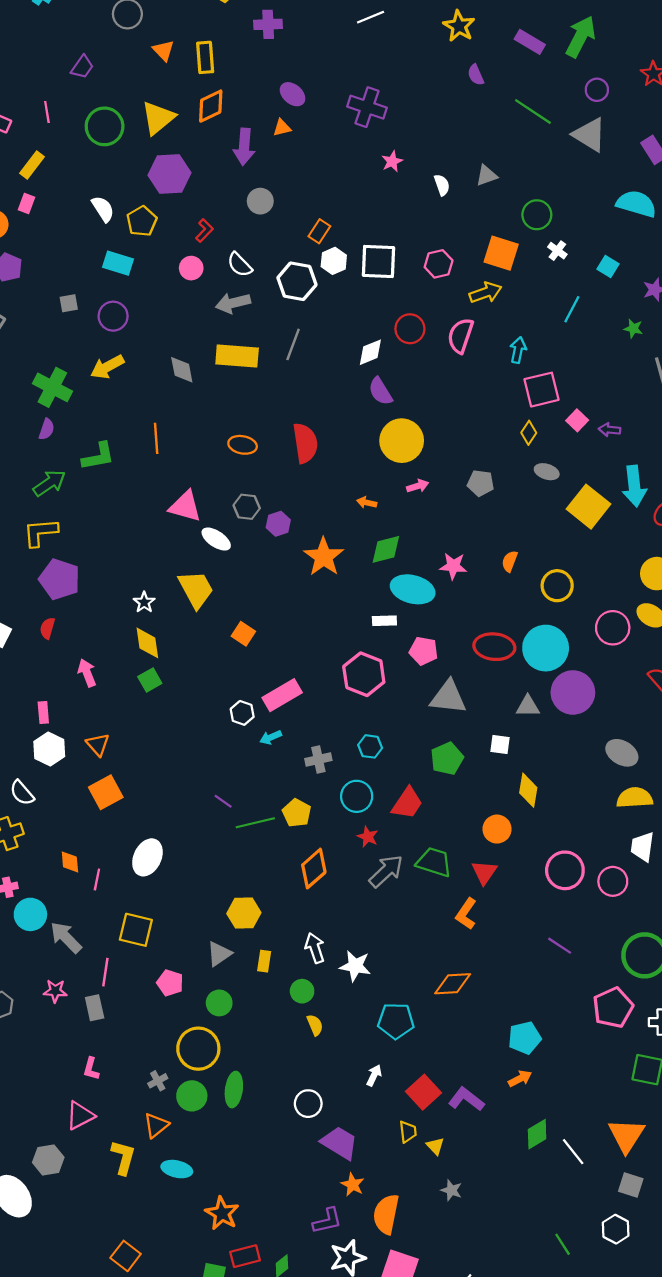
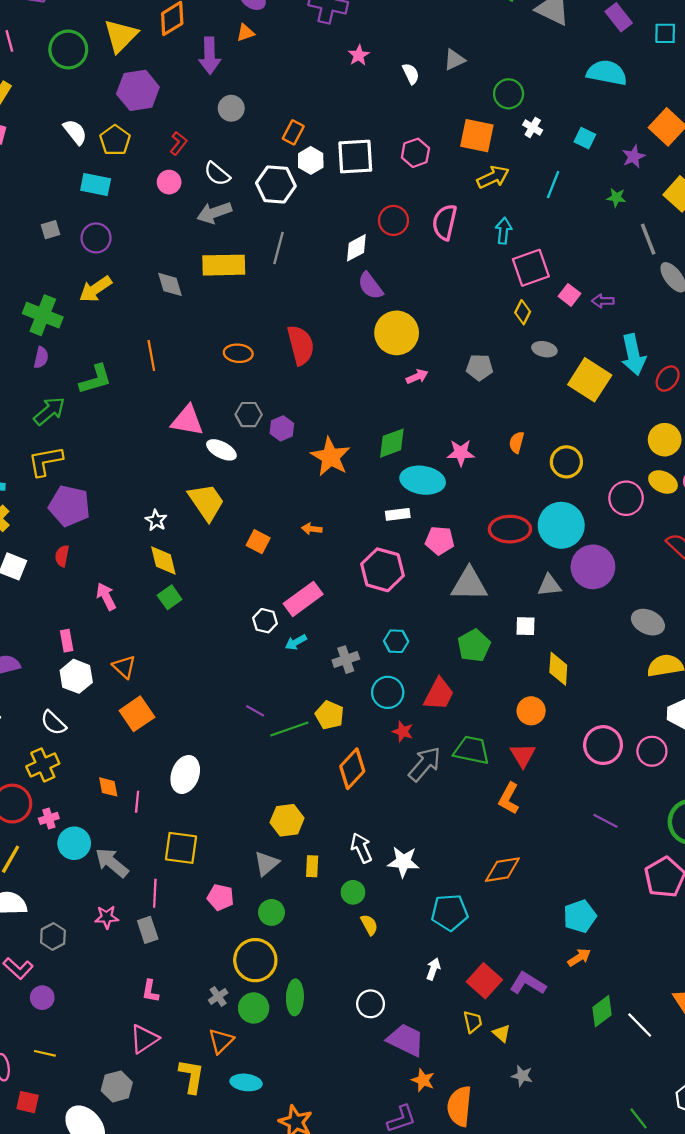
yellow arrow: (486, 293) -> (493, 177), moved
orange arrow: (367, 503) -> (312, 529), moved

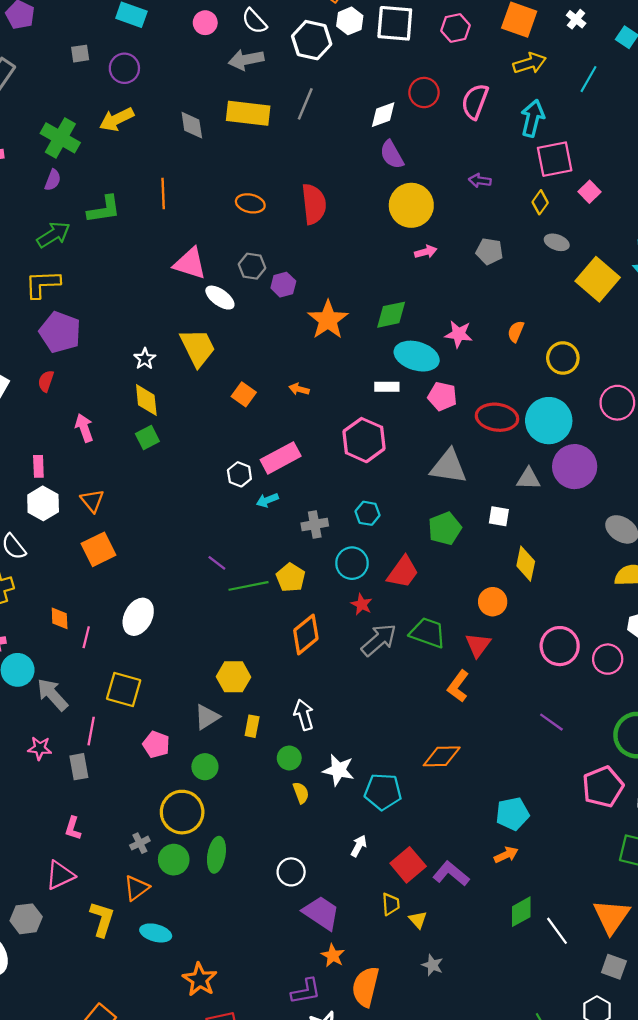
cyan arrow: (504, 231) -> (533, 118), size x1.4
purple arrow: (603, 301) -> (480, 181), moved
pink pentagon: (440, 540) -> (442, 396), moved
white star: (403, 862) -> (338, 770), moved

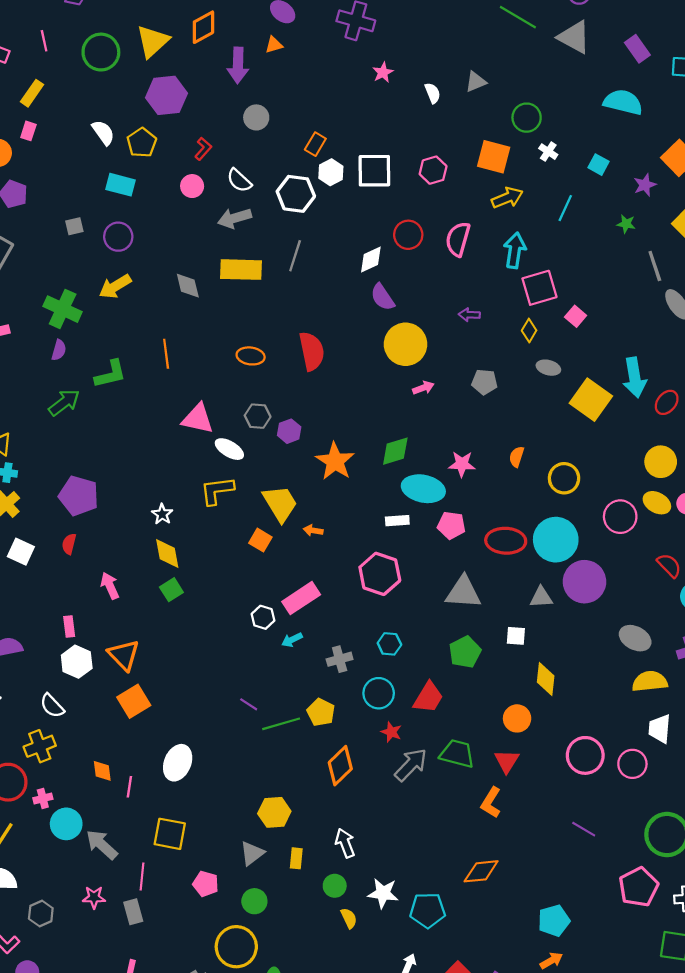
yellow L-shape: (43, 284) -> (217, 491), moved
yellow trapezoid: (198, 348) -> (280, 503), moved
orange triangle: (92, 501) -> (124, 655), size x1.4

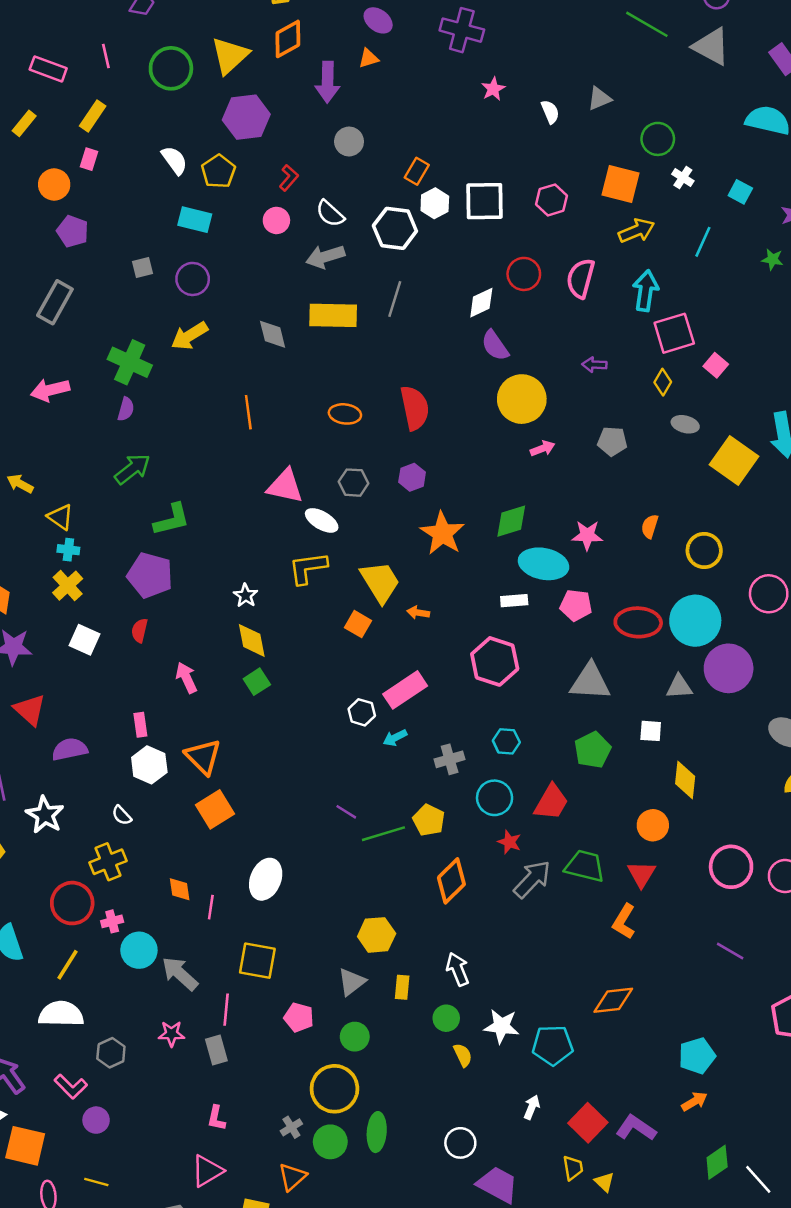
green L-shape: (110, 374) -> (172, 519), moved
purple hexagon: (289, 431) -> (412, 477), moved
white semicircle: (52, 706) -> (122, 815), size x0.7

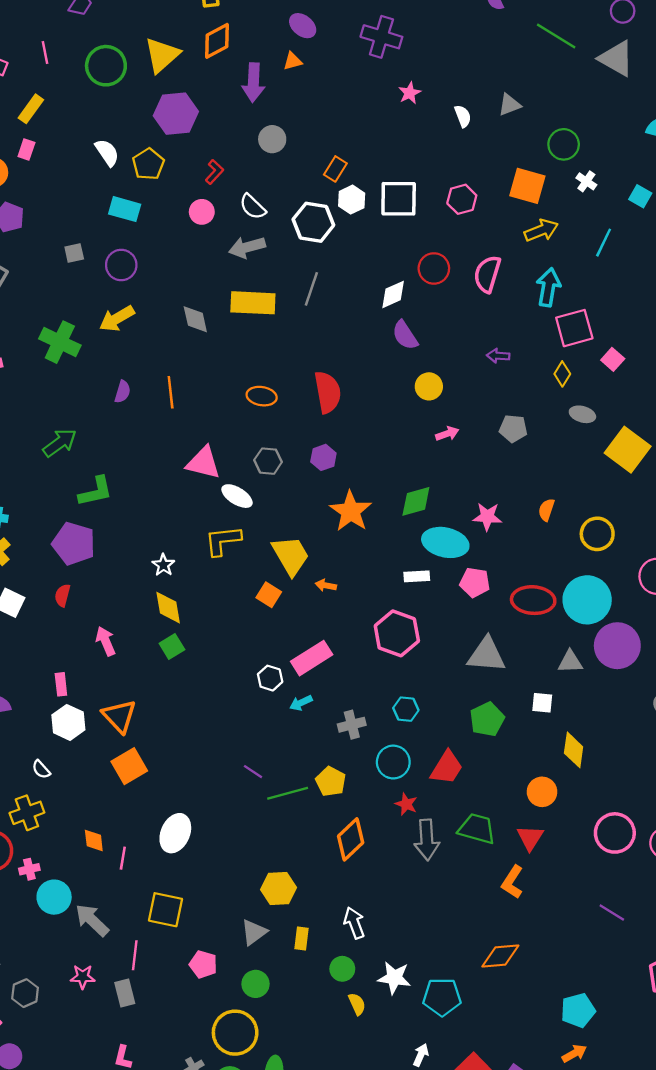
yellow circle: (522, 399) -> (429, 386), size x0.6
purple semicircle: (126, 409) -> (123, 392), moved
gray arrow: (532, 879) -> (427, 840), turned 132

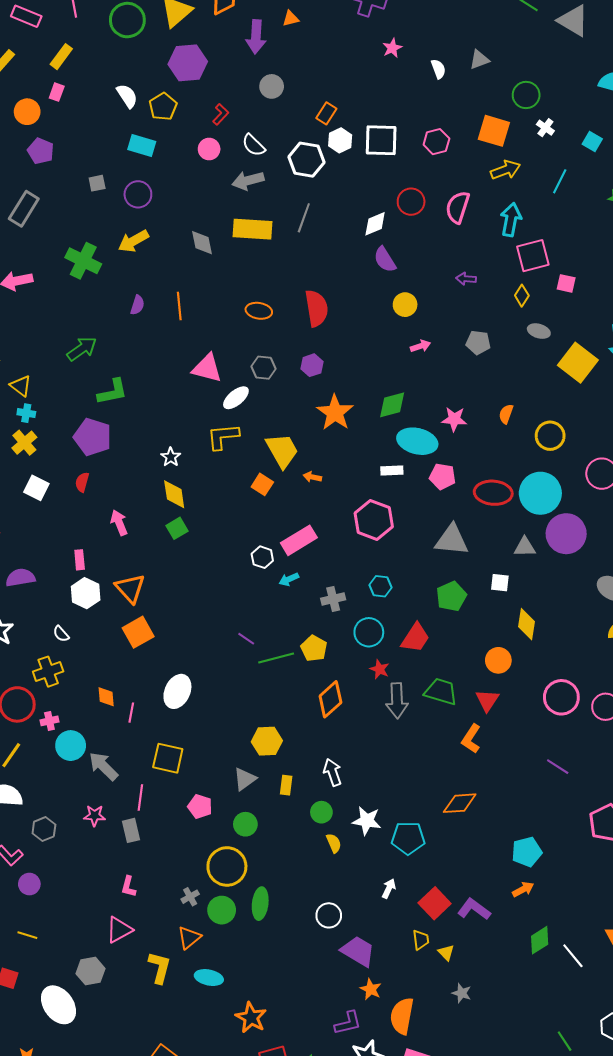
pink square: (613, 359) -> (566, 283), turned -30
white ellipse: (237, 496) -> (236, 398), turned -72

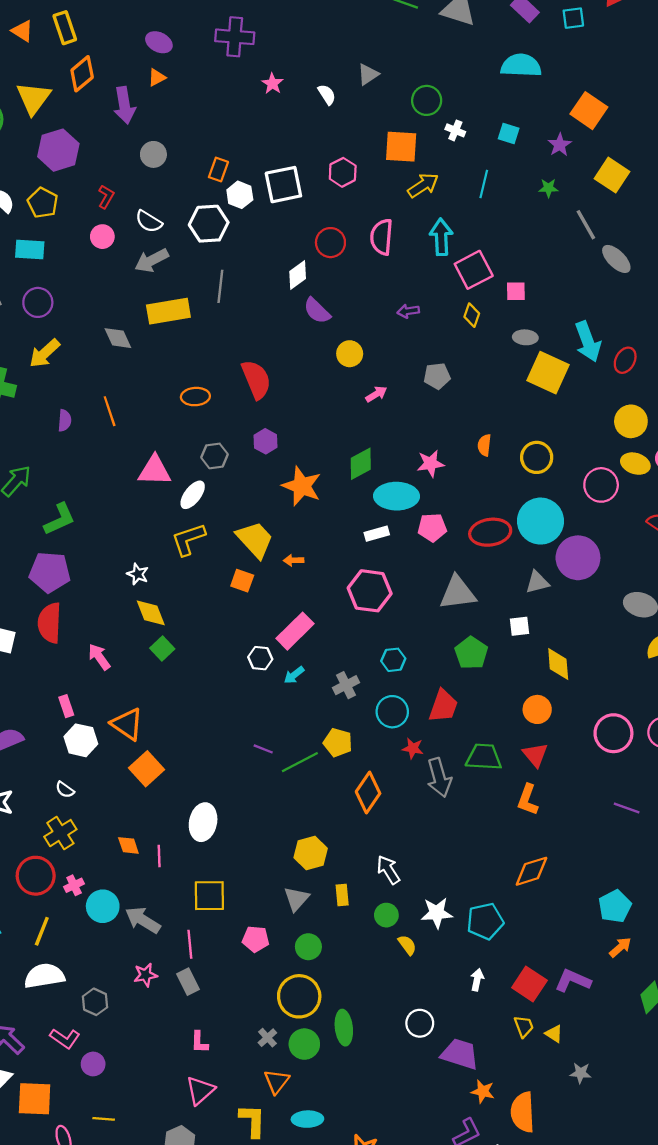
gray ellipse: (539, 331) -> (525, 337), moved
red semicircle: (82, 482) -> (50, 623), size x1.8

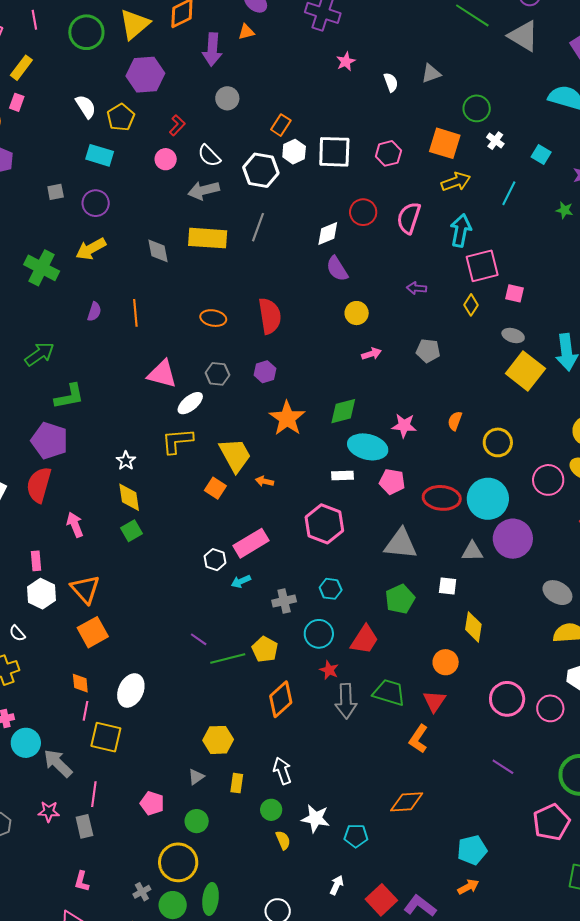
orange diamond: (128, 845) -> (80, 683), moved
yellow square: (209, 896) -> (106, 737), moved
gray triangle: (296, 899) -> (196, 777), size x0.7
cyan pentagon: (485, 921) -> (356, 836), size x0.7

